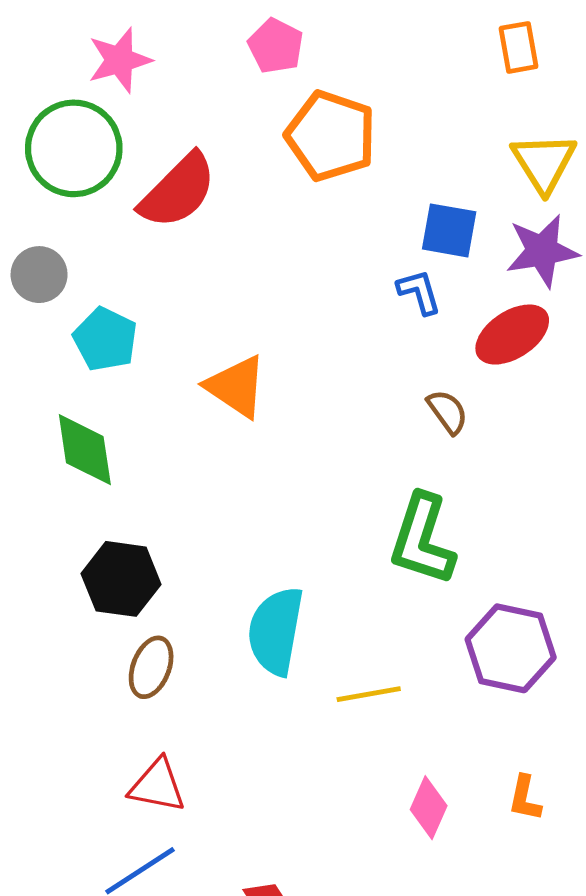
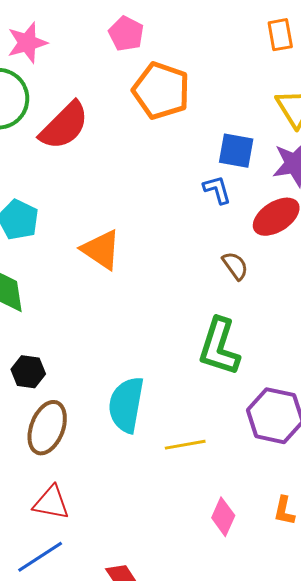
black hexagon: (121, 579) -> (28, 372), size x0.7
brown ellipse: (151, 667) -> (47, 428), size x1.4

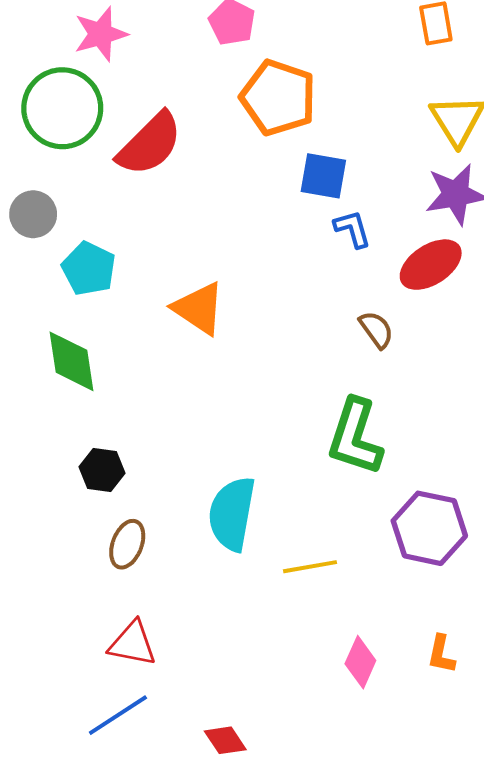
blue square: (236, 151) -> (323, 176), moved
brown ellipse: (47, 428) -> (127, 544), size x0.7

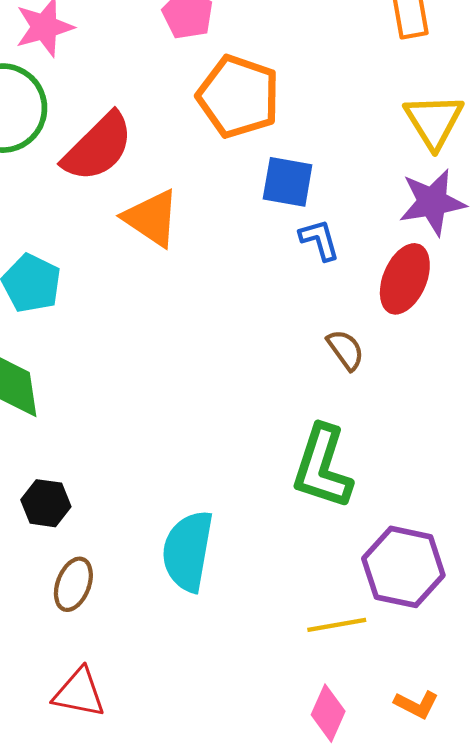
red ellipse: (431, 265) -> (405, 279), turned -34
orange triangle: (199, 308) -> (152, 218), moved
yellow line: (310, 567) -> (337, 625), moved
orange L-shape: (441, 654) -> (416, 704), turned -75

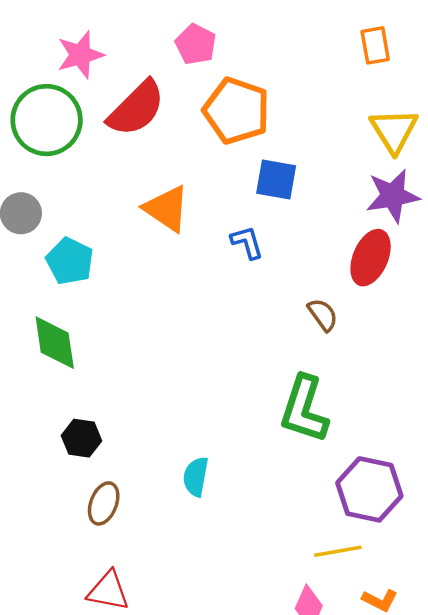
red semicircle: (98, 147) -> (136, 108), moved
blue L-shape: (319, 240) -> (247, 242), moved
cyan semicircle: (188, 551) -> (196, 477), size x0.6
yellow line: (337, 625) -> (338, 551), moved

